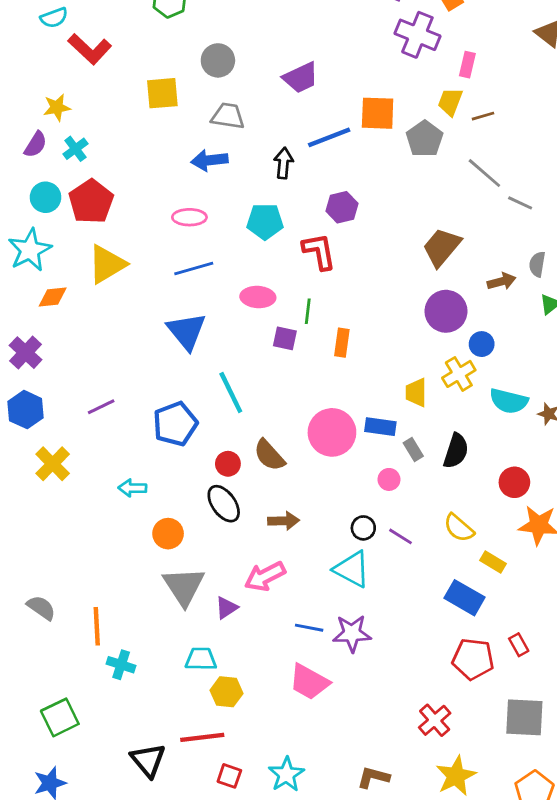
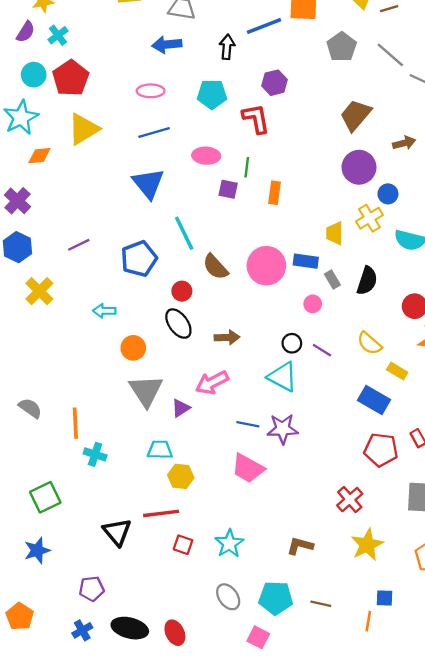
gray pentagon: (425, 139) -> (342, 47), moved
brown semicircle: (269, 455) -> (215, 267), moved

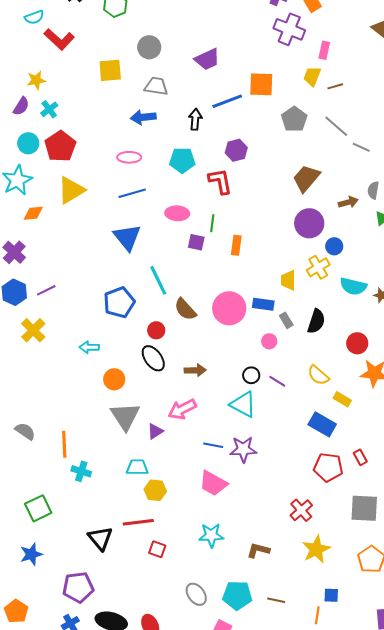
purple line: (79, 245) -> (46, 290), moved
cyan star: (229, 544) -> (211, 535), moved, turned 30
purple pentagon: (92, 589) -> (78, 587), size x1.4

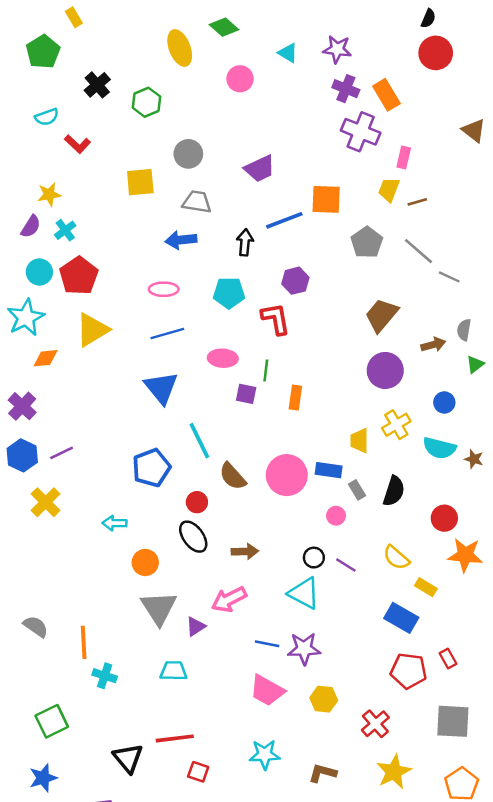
red L-shape: (59, 39) -> (78, 144), size x0.7
blue circle: (334, 246) -> (444, 402), moved
yellow hexagon: (155, 490) -> (324, 699), moved

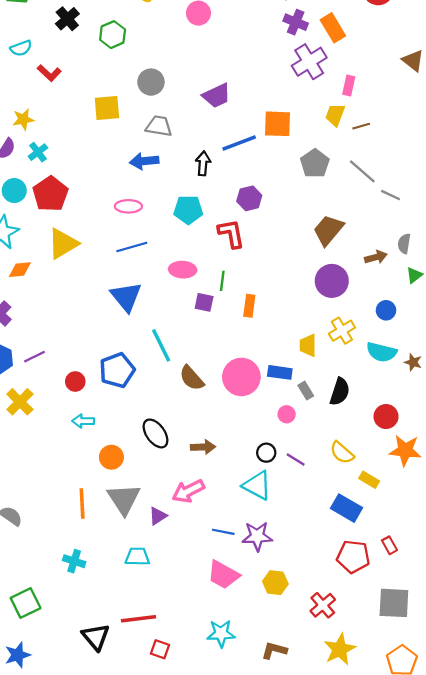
purple cross: (361, 132) -> (309, 62), turned 36
red circle: (197, 502) -> (75, 381), moved
orange line: (84, 642) -> (82, 504), moved

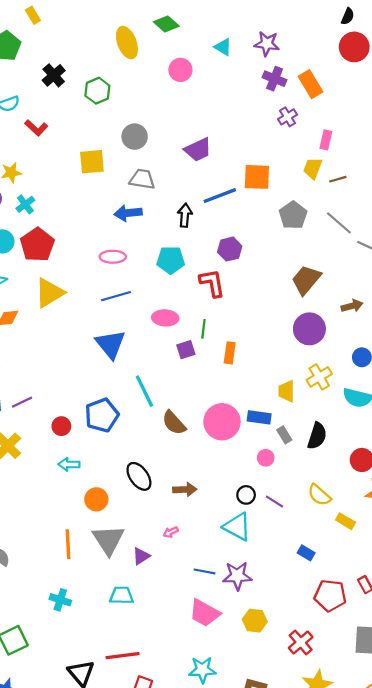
purple cross: (309, 62) -> (288, 117), size x0.6
purple square: (204, 302) -> (186, 350), turned -30
pink arrow: (188, 491) -> (171, 532), size x0.5
blue rectangle: (346, 508) -> (306, 553), moved, size x0.6

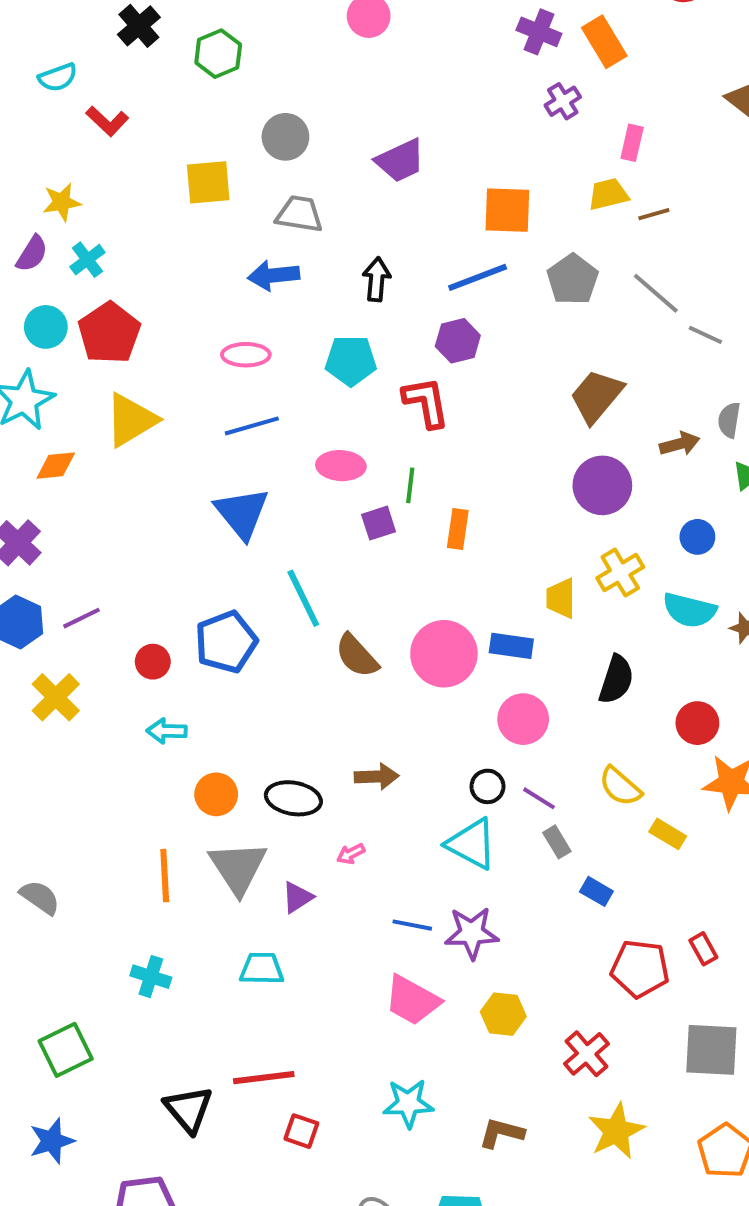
yellow trapezoid: (313, 168) -> (608, 194), turned 55
blue line: (220, 196) -> (478, 277), moved
gray rectangle: (284, 435) -> (557, 842), moved
pink circle: (266, 458) -> (523, 719), size x1.6
black ellipse: (139, 476) -> (293, 798), moved, turned -44

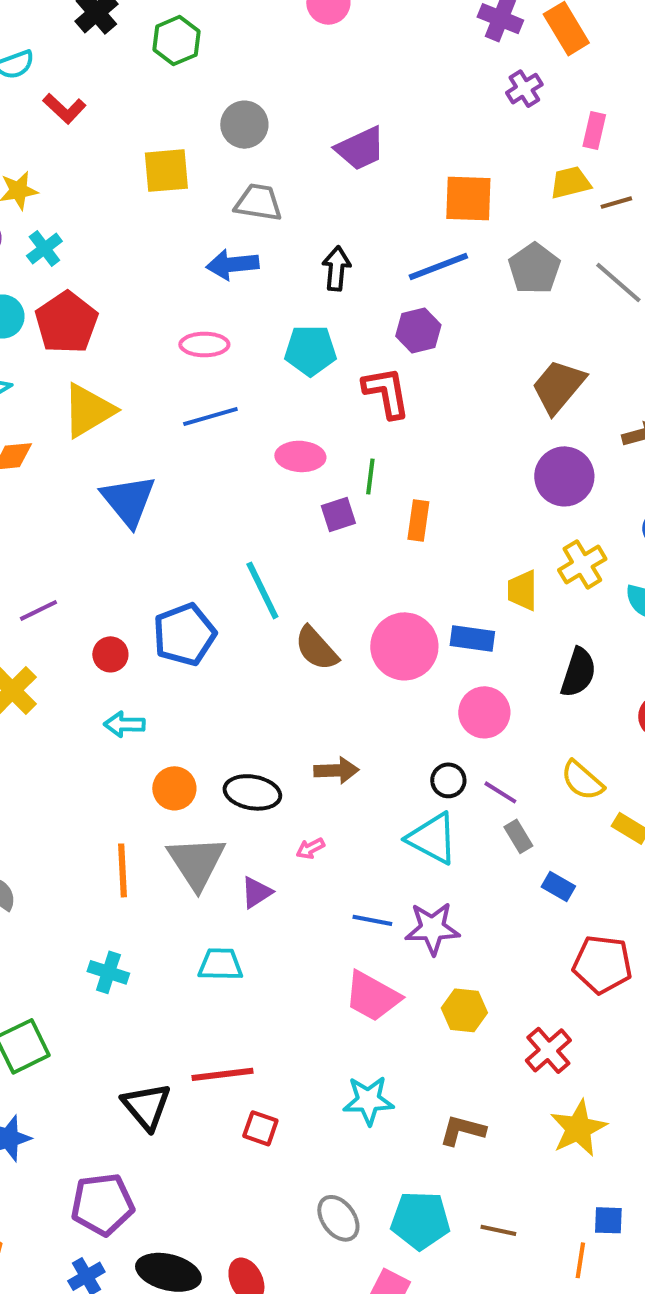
blue triangle: (242, 513) -> (128, 500), moved

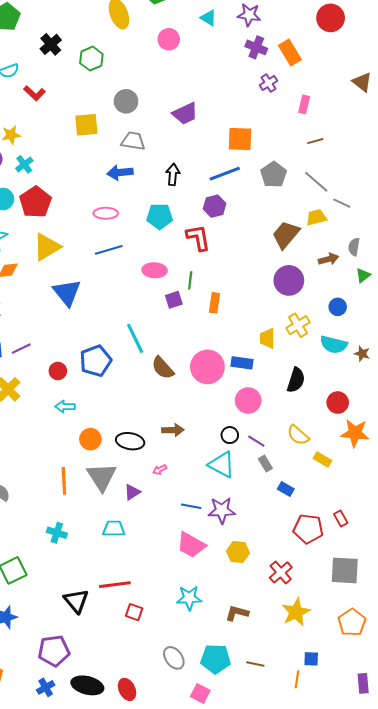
yellow trapezoid: (570, 183) -> (316, 217), moved

